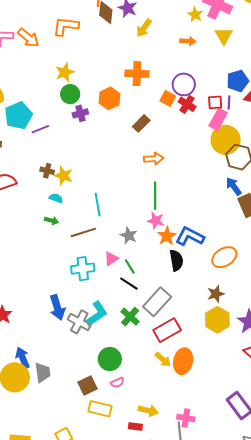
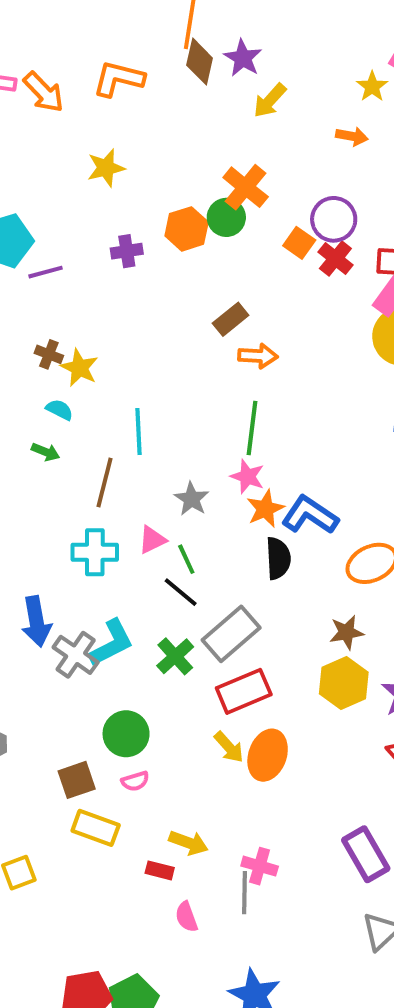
orange cross: (137, 74) -> (246, 187), turned 30
green circle: (70, 94) -> (226, 217), moved
brown rectangle: (141, 123) -> (231, 319), moved
brown line: (83, 232) -> (104, 482), turned -65

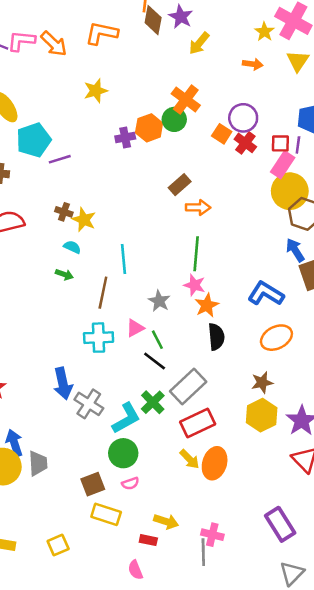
purple cross: (127, 251) -> (125, 138), moved
blue L-shape: (310, 515) -> (266, 294), moved
cyan L-shape: (111, 643) -> (126, 418), moved
pink semicircle: (186, 917) -> (135, 570), moved

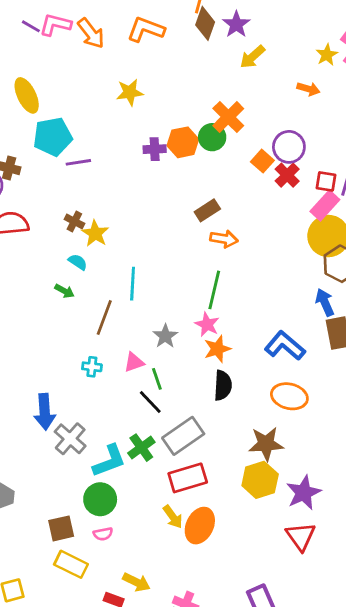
cyan cross: (99, 338) -> (92, 367), size x0.6
orange ellipse: (276, 338) -> (289, 396), turned 32
brown star: (262, 382) -> (266, 444), size x1.4

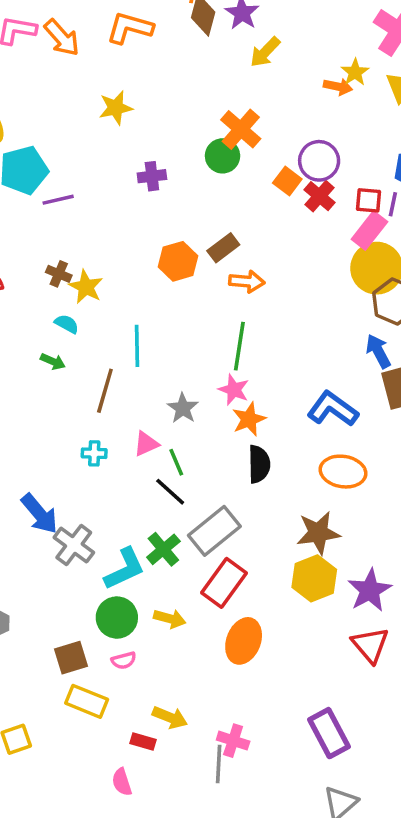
yellow star: (327, 55) -> (355, 72), moved
orange hexagon: (183, 142) -> (178, 261), moved
blue arrow: (45, 412) -> (40, 514), turned -32
red rectangle: (188, 478) -> (224, 583), turned -33
yellow arrow: (173, 517) -> (170, 619), moved, turned -35

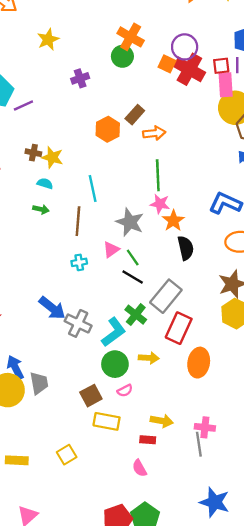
red cross: (320, 196) -> (189, 69), size x1.5
pink rectangle: (369, 230) -> (226, 85), turned -30
gray star: (183, 408) -> (130, 222), size x1.4

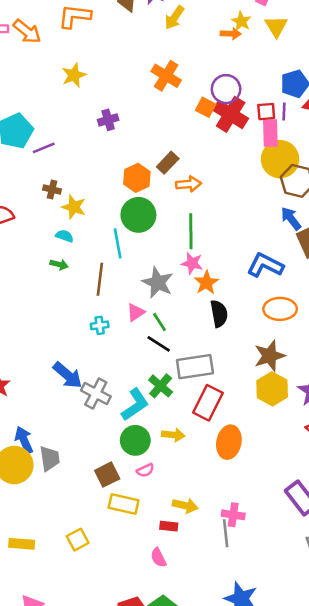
green circle: (122, 56) -> (138, 215), moved, size x1.4
brown cross: (33, 153) -> (52, 190), moved
gray rectangle: (166, 296) -> (195, 367), turned 40

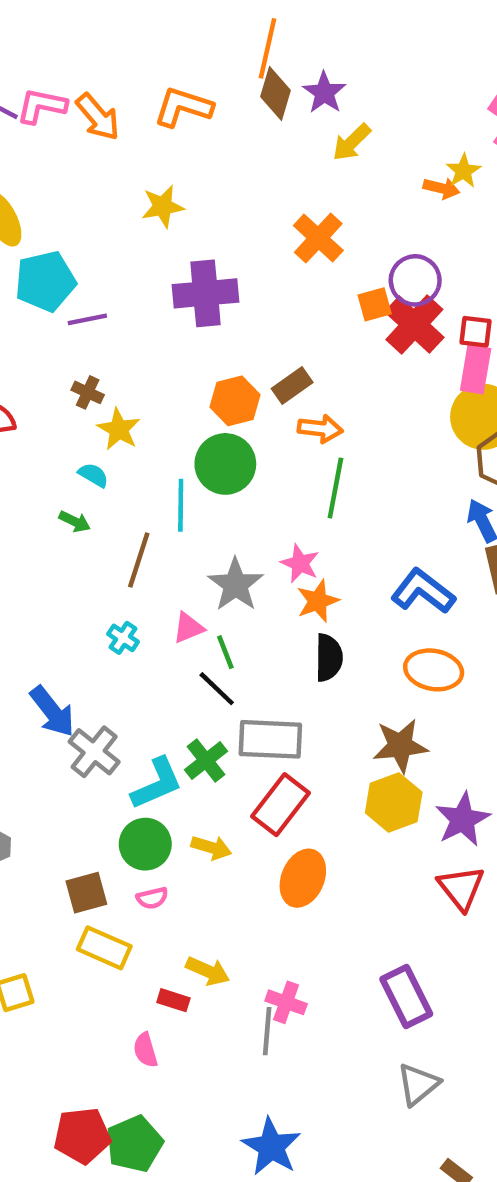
orange square: (206, 107) -> (375, 304), turned 36
purple cross: (108, 120) -> (206, 293), size x1.8
green line: (191, 231) -> (335, 488), moved
cyan cross: (100, 325) -> (123, 638), turned 30

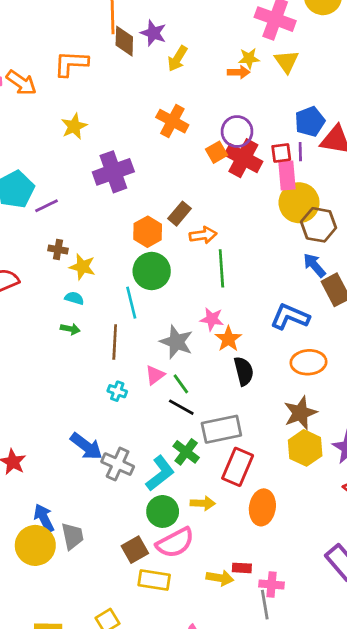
yellow star: (463, 171) -> (249, 58), turned -30
pink semicircle: (152, 898) -> (175, 543), size x2.0
red rectangle: (173, 1000) -> (242, 568), moved

